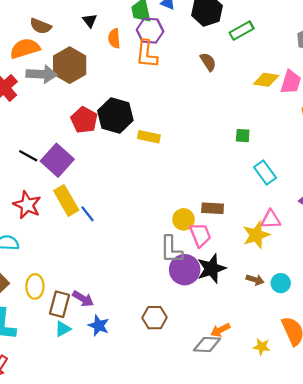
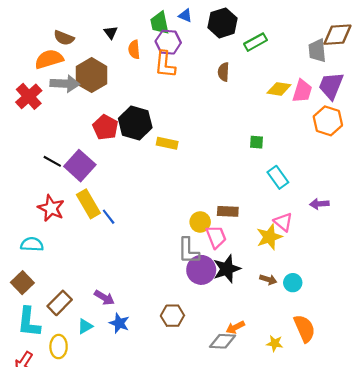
brown semicircle: (208, 62) -> (224, 72), turned -144
pink triangle: (271, 219) -> (283, 222), turned 42
yellow ellipse: (35, 286) -> (59, 347), moved
brown rectangle: (60, 304) -> (60, 303), moved, turned 30

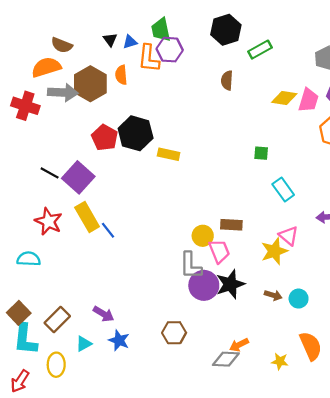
blue triangle: (185, 15) -> (130, 42), moved, turned -40
orange semicircle: (134, 50) -> (121, 75), moved
orange L-shape: (165, 64) -> (149, 58), moved
red cross: (29, 96) -> (25, 106), turned -30
brown square: (22, 283) -> (19, 313), moved

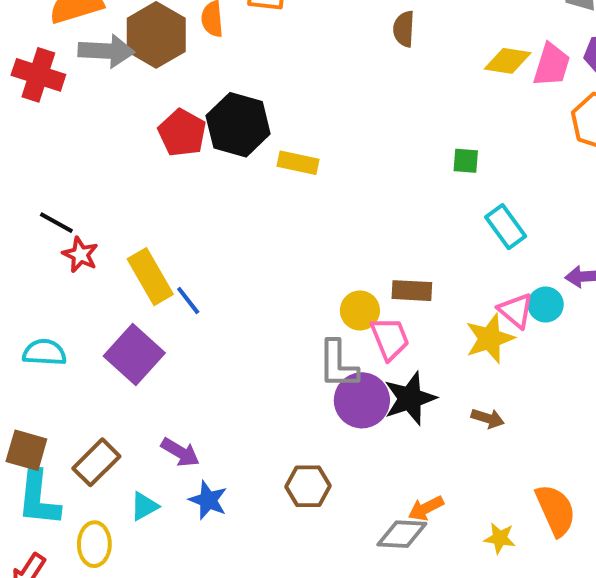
black line: (50, 173) -> (56, 223), moved
purple square: (78, 177) -> (134, 354), moved
red star: (48, 221) -> (80, 255), moved, size x0.7
cyan circle: (299, 299) -> (546, 305), moved
brown square: (19, 313) -> (26, 450), turned -30

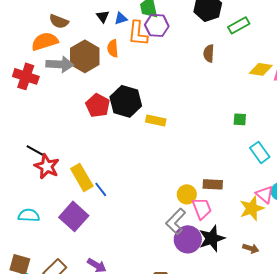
red star: (80, 255) -> (47, 166), size x1.4
gray L-shape: (338, 364) -> (176, 221), turned 44

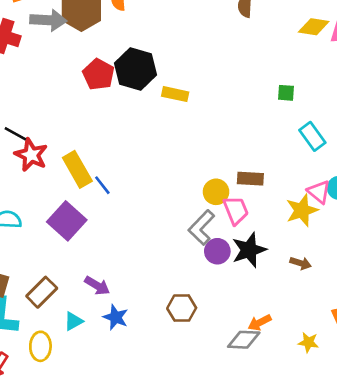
purple circle: (188, 239) -> (217, 251), size x0.7

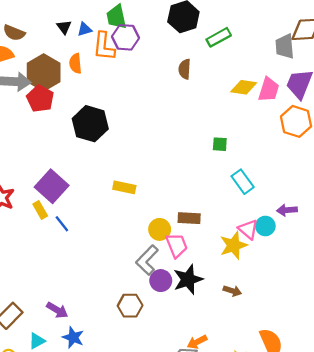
red pentagon: (98, 74) -> (40, 99), moved
yellow rectangle: (175, 94) -> (124, 187), moved
yellow rectangle: (77, 169) -> (40, 210), size x0.6
purple square: (67, 221) -> (52, 186), moved
brown hexagon: (182, 308) -> (130, 306), moved

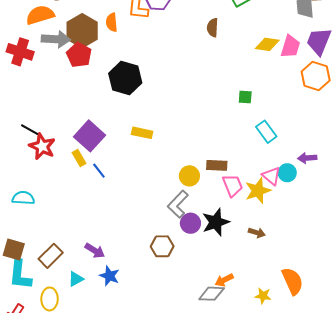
yellow rectangle: (124, 187) -> (142, 133), moved
pink trapezoid: (177, 245) -> (233, 185), moved

